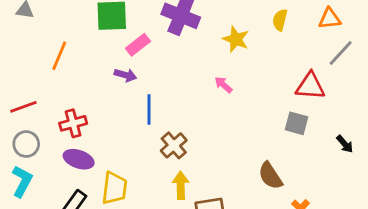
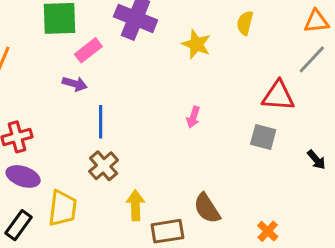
orange triangle: (330, 19) -> (316, 21), moved
pink arrow: (223, 85) -> (193, 117), moved, turned -114
brown cross: (174, 145) -> (104, 166), moved
brown semicircle: (270, 176) -> (207, 208), moved

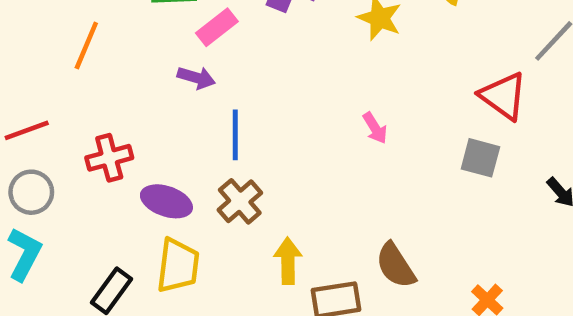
red triangle: (278, 96) -> (503, 96), turned 32
pink arrow: (193, 117) -> (375, 128), turned -50
purple ellipse: (23, 176) -> (166, 201), moved

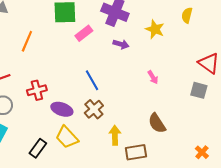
purple arrow: (196, 78) -> (121, 44), moved
blue line: (235, 135) -> (92, 80), turned -30
yellow trapezoid: (178, 266) -> (67, 137), turned 130
brown semicircle: (396, 266) -> (157, 123), moved

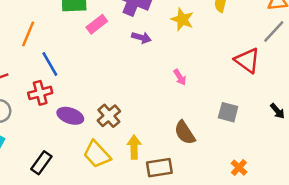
blue line: (92, 80) -> (50, 64), moved
gray square: (199, 90) -> (228, 112), moved
yellow trapezoid: (67, 137) -> (97, 154), moved

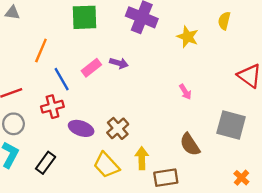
pink rectangle: (97, 24) -> (91, 68), moved
purple arrow: (141, 38) -> (119, 63), moved
gray square: (228, 112) -> (231, 125), size x1.5
black rectangle: (41, 163) -> (46, 163), moved

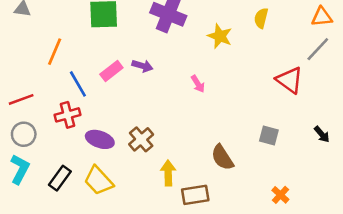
pink arrow: (185, 92) -> (198, 84), moved
gray square: (231, 125) -> (269, 136), size x0.6
yellow trapezoid: (106, 165) -> (99, 181), moved

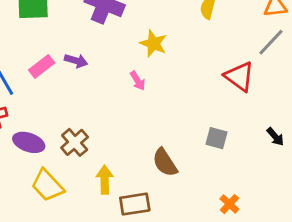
yellow star: (220, 36) -> (153, 44), moved
yellow trapezoid: (99, 181) -> (47, 185), moved

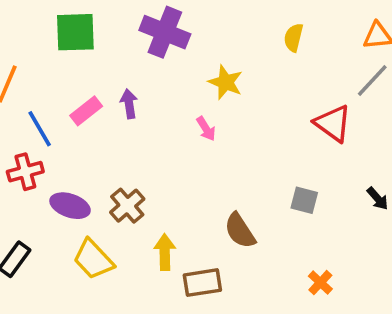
purple arrow: (76, 61) -> (129, 104), turned -115

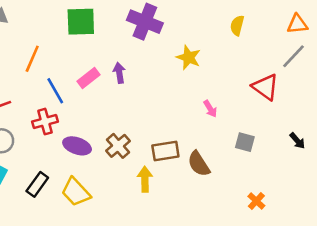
pink arrow: (206, 129) -> (210, 109), moved
yellow trapezoid: (93, 259) -> (76, 192), moved
brown rectangle: (202, 283) -> (165, 151), moved

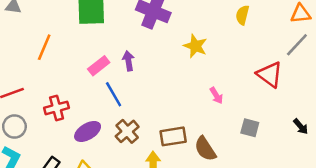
blue line: (55, 91) -> (114, 94), moved
purple ellipse: (77, 146) -> (88, 131), turned -50

